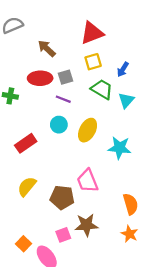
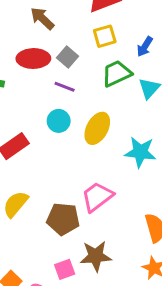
gray square: (65, 77) -> (68, 57), turned -32
green trapezoid: (102, 89) -> (117, 73), turned -55
pink trapezoid: (88, 181) -> (97, 197), turned 75

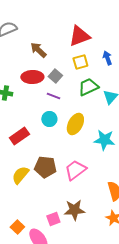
blue arrow: (145, 47) -> (107, 58), moved, turned 128
brown pentagon: (63, 219) -> (45, 167), moved

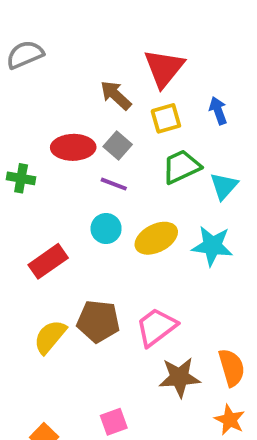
red triangle: (79, 36) -> (164, 68), turned -30
brown arrow: (38, 50) -> (116, 95), moved
yellow ellipse: (75, 124) -> (156, 238), turned 35
cyan star: (104, 140) -> (212, 246), moved
brown star: (74, 210) -> (179, 377), moved

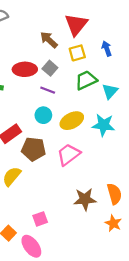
brown pentagon: (98, 321) -> (34, 149), moved
pink trapezoid: (156, 327) -> (68, 154), moved
pink square: (114, 422) -> (40, 219), moved

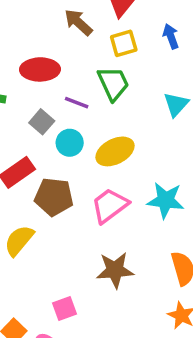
gray square: (50, 68) -> (42, 122), moved
green trapezoid: (86, 80) -> (113, 83), moved, turned 90
cyan star: (103, 125) -> (166, 200), moved
brown star: (85, 199) -> (115, 270), moved

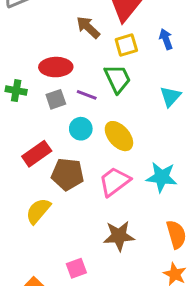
gray square: (42, 122) -> (56, 99), moved, turned 30
yellow ellipse: (115, 151) -> (119, 136), turned 76

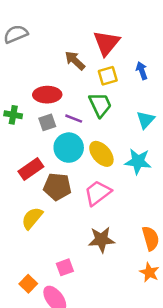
cyan circle: (81, 129) -> (69, 148), size x1.5
cyan star: (162, 177) -> (138, 161), moved

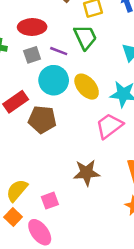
pink trapezoid: (98, 193) -> (109, 126), moved
yellow semicircle: (32, 218) -> (17, 190), moved

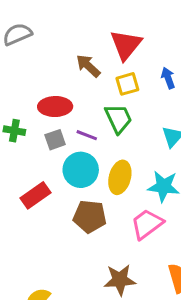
yellow ellipse: (87, 87) -> (120, 177), turned 56
brown pentagon: (42, 119) -> (90, 217), moved

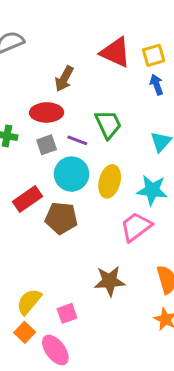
red triangle: (126, 45) -> (115, 52), turned -44
brown arrow: (88, 66) -> (64, 79), moved, turned -105
yellow square: (127, 84) -> (154, 55), moved
brown pentagon: (90, 217) -> (61, 218), moved

